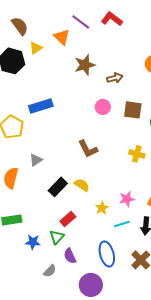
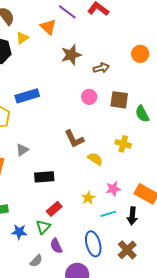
yellow semicircle: (82, 185) -> (95, 159), moved
black rectangle: (58, 187) -> (44, 177), turned 42

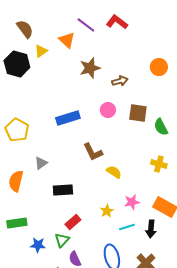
blue rectangle: (27, 96) -> (68, 118), moved
yellow cross: (123, 144) -> (159, 164), moved

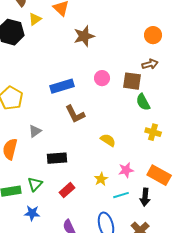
brown arrow: (120, 81) -> (150, 64), moved
green semicircle: (161, 127) -> (143, 102), moved
brown L-shape: (93, 152) -> (75, 114), moved
green triangle: (62, 240) -> (35, 184), moved

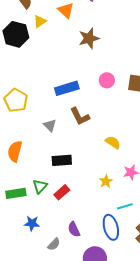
gray triangle: (35, 131) -> (50, 125), moved, turned -40
red rectangle: (67, 190) -> (62, 192), moved
cyan line: (121, 195) -> (125, 206), moved
blue star: (32, 213) -> (32, 223), moved

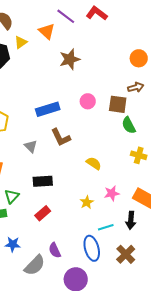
green triangle: (40, 186) -> (12, 196), moved
gray semicircle: (54, 244) -> (35, 265), size x1.6

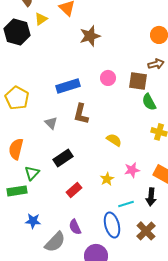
brown L-shape: (61, 137) -> (81, 114), turned 40
black rectangle: (43, 181) -> (63, 158), turned -30
red rectangle: (43, 213) -> (74, 190), moved

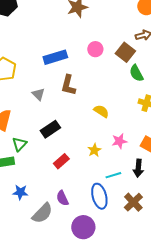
brown square: (138, 81) -> (125, 52), turned 30

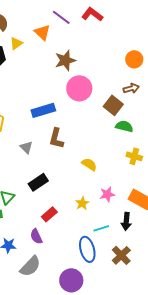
pink circle: (95, 49) -> (79, 88), moved, size x1.6
green semicircle: (136, 73) -> (124, 126), turned 132
purple semicircle: (62, 198) -> (36, 236), moved

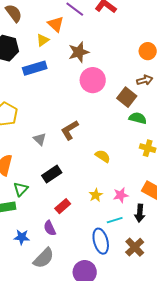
yellow triangle: (16, 43) -> (43, 40), moved
blue rectangle: (43, 110) -> (35, 68), moved
brown L-shape: (56, 138) -> (70, 130), turned 45
pink star: (107, 194) -> (121, 195), moved

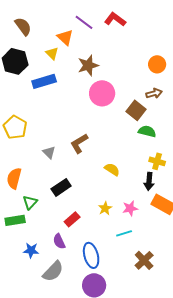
yellow triangle: (43, 40) -> (52, 53), turned -40
black arrow: (140, 213) -> (149, 181), moved
blue ellipse: (101, 241) -> (91, 255), moved

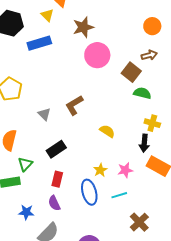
red rectangle: (72, 219) -> (57, 179), moved, turned -35
blue ellipse: (91, 255) -> (89, 192), moved

